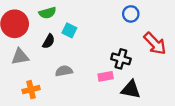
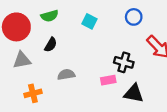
cyan square: (69, 30) -> (89, 21), moved

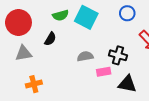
green semicircle: (50, 16) -> (61, 15), moved
cyan square: (89, 21) -> (86, 17), size x1.6
gray semicircle: (66, 75) -> (85, 56), moved

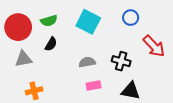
green semicircle: (61, 15) -> (49, 21), moved
pink rectangle: (104, 72) -> (93, 85), moved

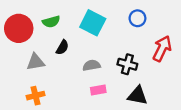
black semicircle: (51, 44) -> (62, 47), moved
red arrow: (154, 46) -> (162, 49), turned -110
gray triangle: (23, 59) -> (36, 62), moved

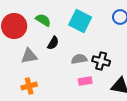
green semicircle: (51, 22) -> (43, 20), turned -133
black cross: (127, 64) -> (101, 61), moved

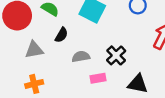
gray semicircle: (79, 59) -> (81, 57), moved
black cross: (101, 61) -> (116, 55), turned 30

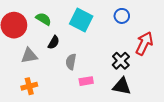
black cross: (116, 55) -> (121, 61), moved
gray semicircle: (81, 57) -> (71, 62), turned -70

